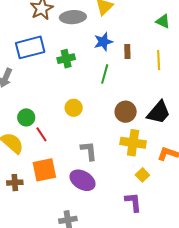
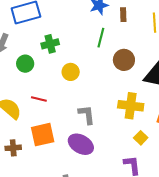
green cross: (66, 59) -> (50, 44), moved
brown circle: (126, 112) -> (124, 60), moved
green circle: (26, 117) -> (25, 64), moved
red line: (41, 134) -> (39, 99), turned -42

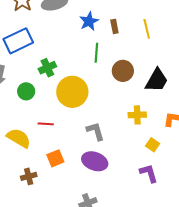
yellow circle: (71, 72) -> (72, 92), size x1.8
yellow cross: (131, 106) -> (137, 115), size x0.7
orange square: (43, 135) -> (55, 158), size x0.7

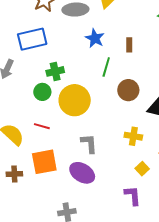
blue star: (89, 21) -> (95, 38), moved, turned -30
green circle: (26, 91) -> (42, 92), moved
orange square: (55, 158) -> (44, 162), size x1.5

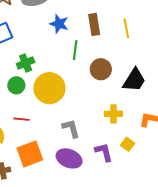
brown rectangle: (129, 45) -> (94, 24), size x1.5
purple L-shape: (133, 196) -> (104, 152), moved

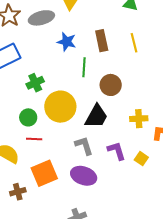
black trapezoid: (134, 80) -> (96, 116), moved
green circle: (16, 85) -> (28, 117), moved
yellow cross: (113, 114) -> (139, 119), moved
purple L-shape: (104, 152) -> (117, 151), moved

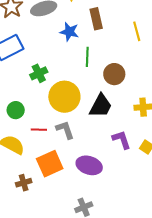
brown rectangle: (102, 41) -> (96, 19), moved
green circle: (28, 117) -> (16, 110), moved
gray L-shape: (84, 146) -> (65, 130), moved

